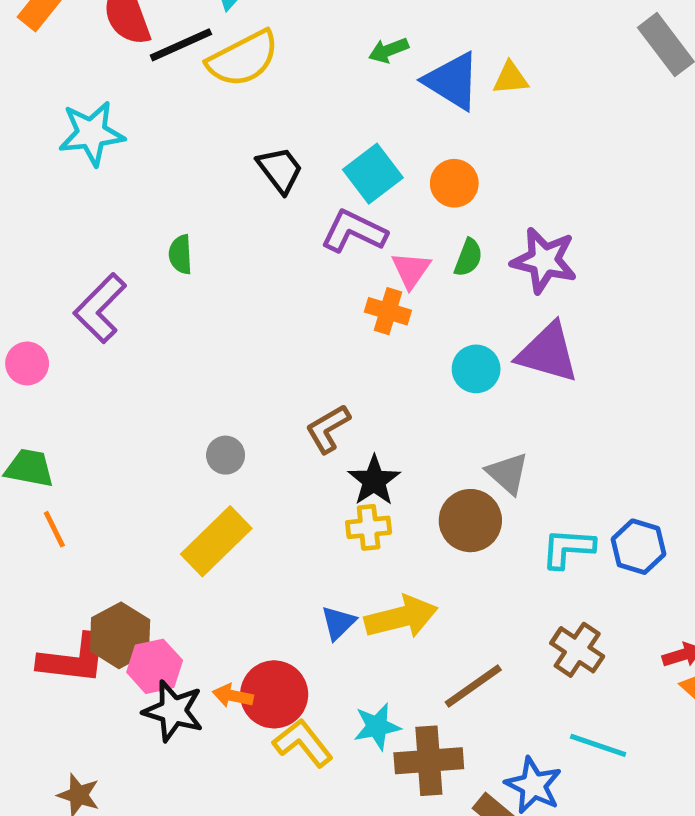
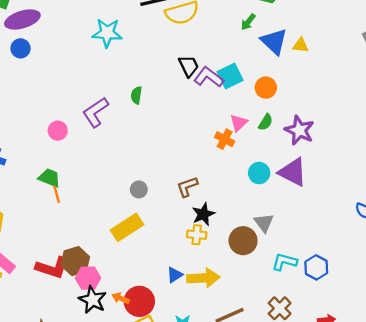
green arrow: (389, 50) -> (248, 22), turned -42
purple L-shape: (354, 231) -> (209, 77), moved
orange line: (54, 529) -> (57, 194), moved

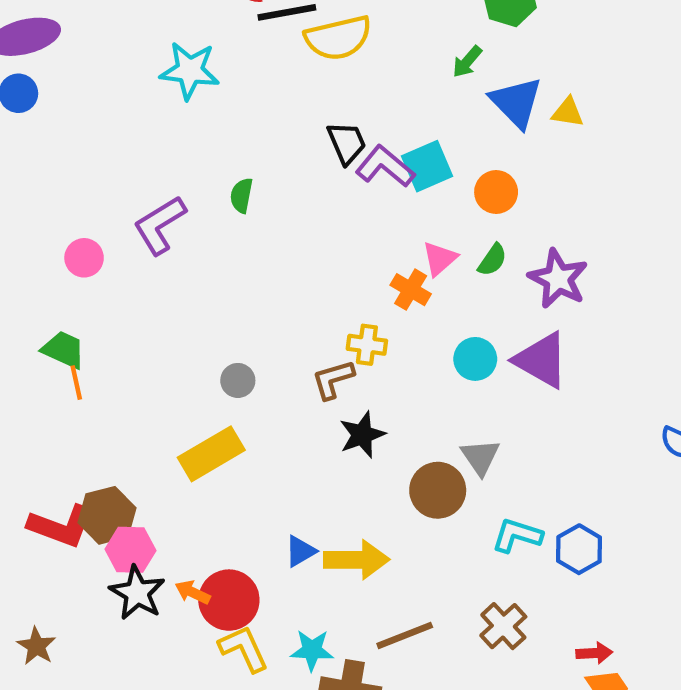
yellow cross: (197, 235) -> (367, 345), moved

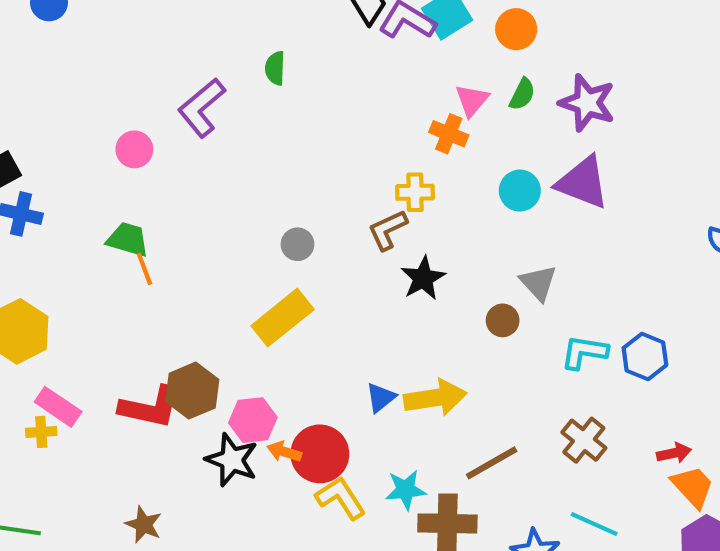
brown circle: (438, 490) -> (503, 320), size x0.6
pink hexagon: (130, 550) -> (253, 420), moved

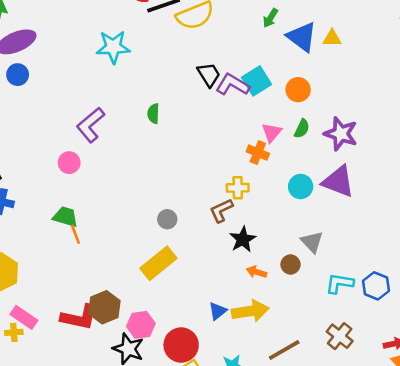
purple L-shape: (202, 108) -> (91, 125), moved
orange arrow: (284, 452) -> (257, 272), moved

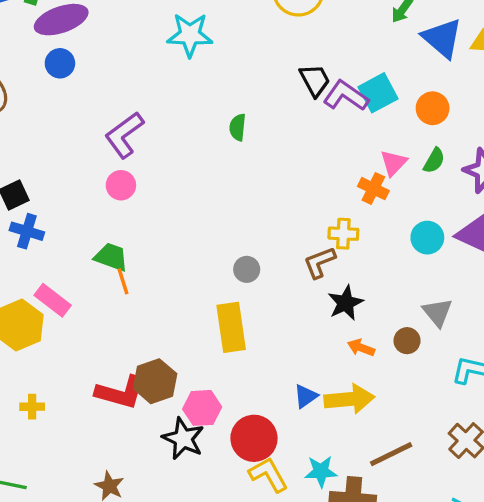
purple L-shape: (91, 125) -> (124, 135), moved
yellow rectangle: (158, 263) -> (231, 327), turned -63
pink rectangle: (24, 317) -> (53, 300), moved

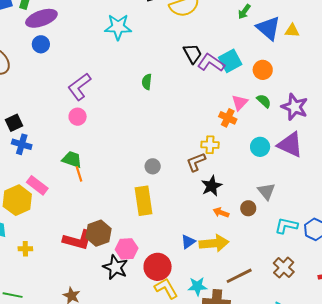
green semicircle: (434, 161) -> (264, 101), turned -77

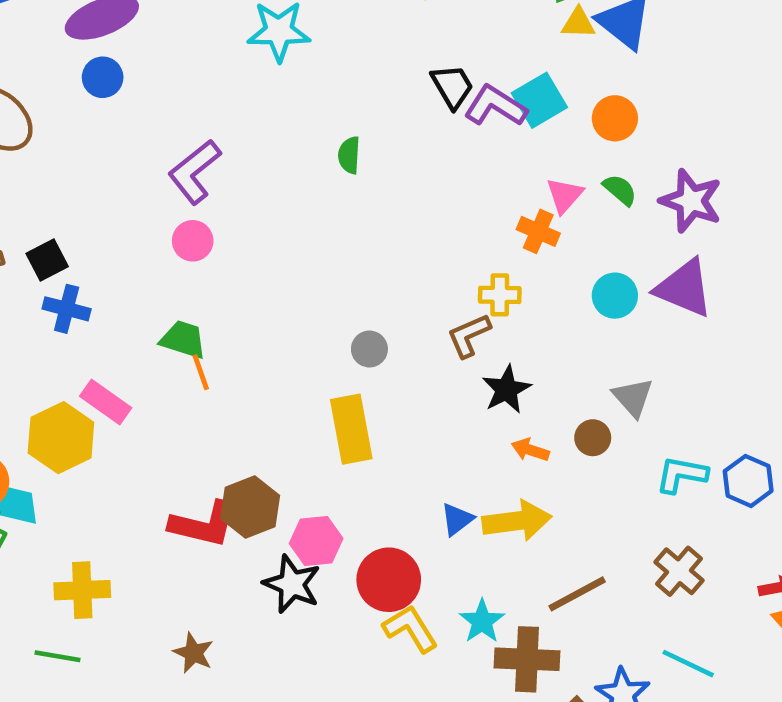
yellow triangle: (292, 31) -> (578, 23), moved
yellow cross: (25, 249) -> (82, 590), moved, size x1.6
cyan star: (197, 286) -> (482, 621), turned -30

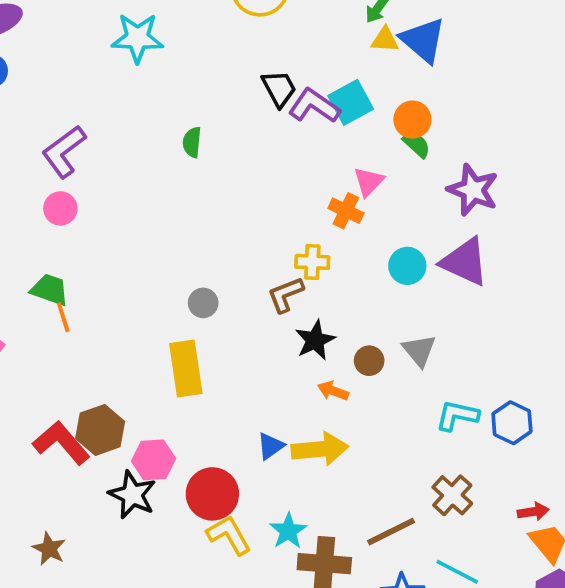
green semicircle: (620, 190) -> (417, 145), moved
brown circle: (593, 438) -> (369, 361), moved
red L-shape: (204, 524) -> (61, 443), turned -146
brown line: (577, 594) -> (391, 532), moved

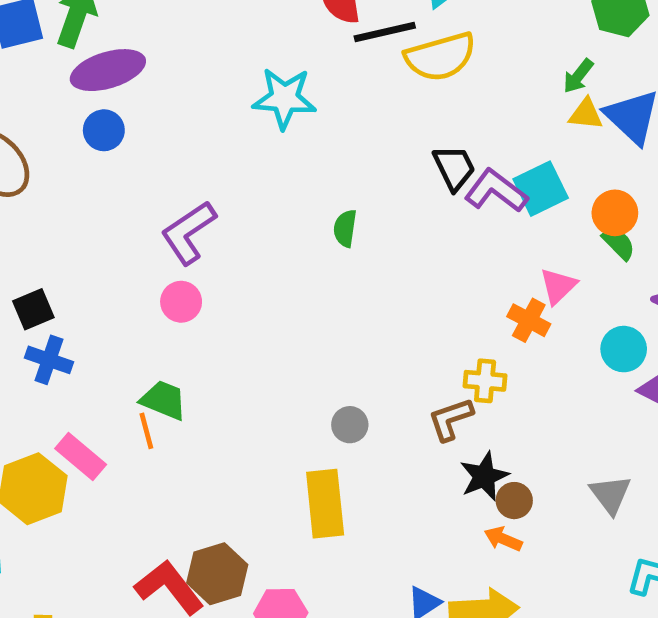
cyan circle: (407, 266) -> (624, 349), moved
orange line: (63, 317) -> (146, 431), moved
brown circle: (369, 361) -> (514, 501), moved

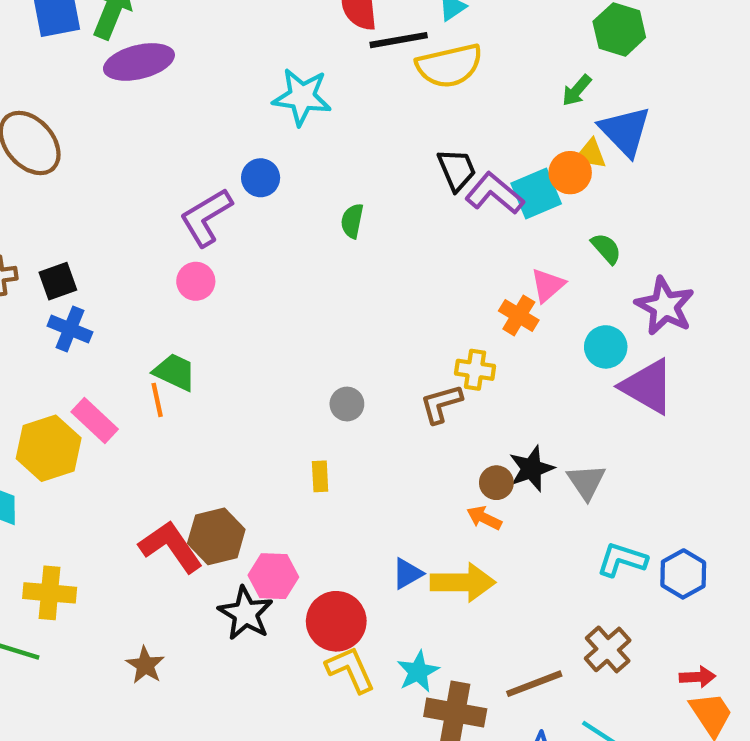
yellow triangle: (586, 114) -> (591, 154), moved
blue circle: (104, 130) -> (261, 178), moved
orange circle: (615, 213) -> (570, 173), moved
black star: (484, 476) -> (531, 469), moved
yellow rectangle: (325, 504) -> (320, 476), size x0.5

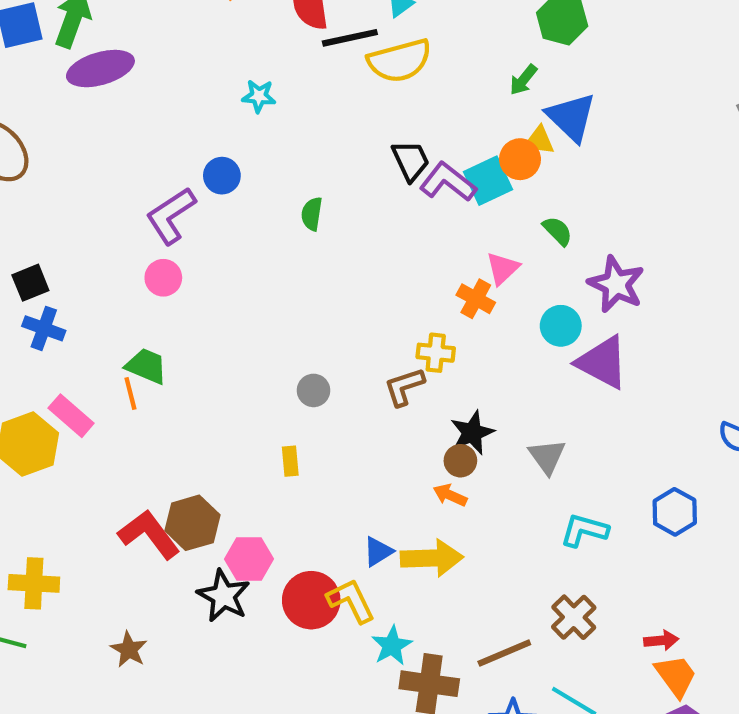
cyan star: (302, 97) -> (259, 96), size x0.6
black star: (531, 469) -> (472, 433), moved
blue hexagon: (683, 574) -> (675, 512), moved
yellow L-shape: (350, 670) -> (351, 601), moved

